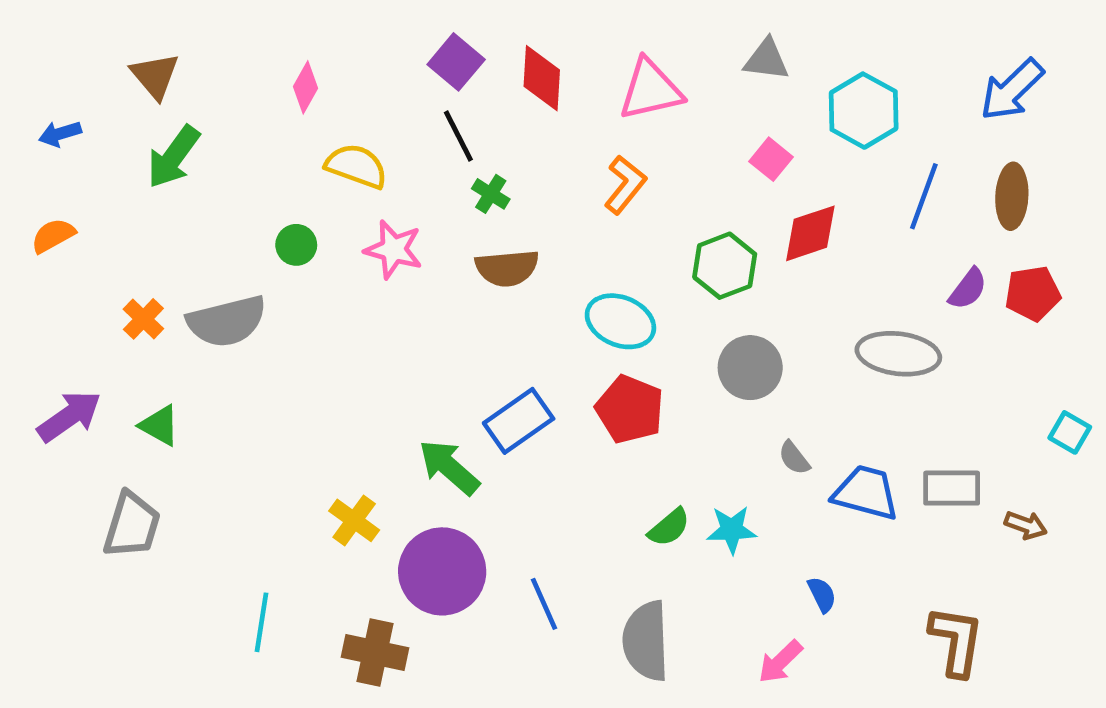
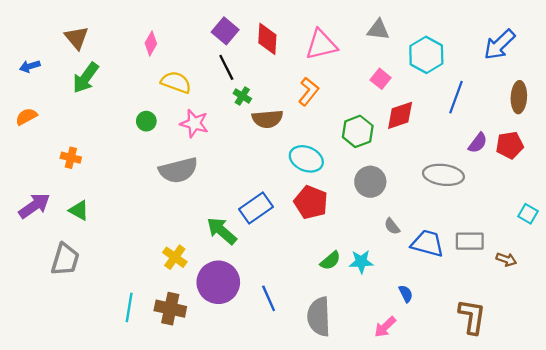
brown ellipse: (1012, 196) -> (519, 97), moved
brown semicircle: (507, 268) -> (267, 119), moved
orange cross: (143, 319) -> (71, 158), turned -30
gray semicircle: (227, 321) -> (178, 170), moved
brown cross: (375, 652) -> (170, 309), moved

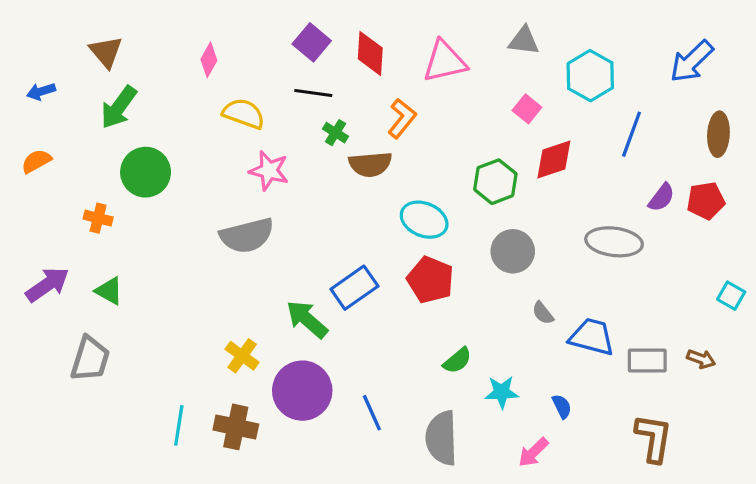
black line: (226, 67) -> (313, 93), turned -55
orange L-shape: (309, 91) -> (402, 118), moved
green circle: (146, 121) -> (146, 172), moved, size x1.8
gray rectangle: (470, 241) -> (647, 361), moved
cyan star: (361, 262) -> (502, 392), moved

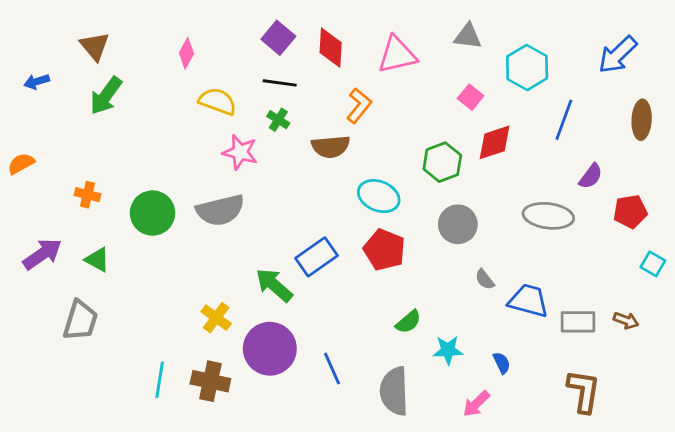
green cross: (335, 133) -> (278, 120), moved
orange semicircle: (36, 161) -> (21, 164), moved
green circle: (146, 172) -> (153, 213), moved
red pentagon: (706, 201) -> (630, 212), moved

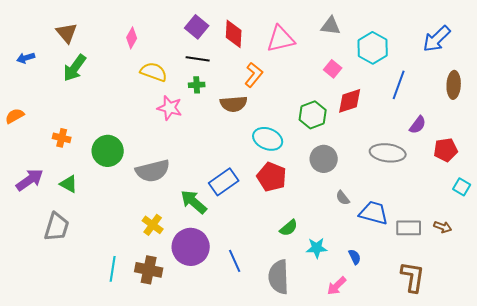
green cross: (278, 120) -> (197, 85), turned -35
gray semicircle: (220, 210) -> (153, 171), moved

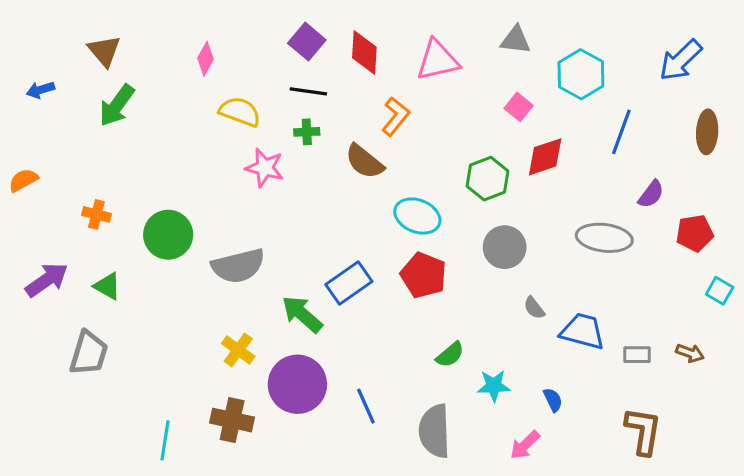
brown semicircle: (234, 104) -> (364, 161), turned 44
gray rectangle: (409, 228) -> (637, 355), size x0.7
cyan line: (113, 269) -> (165, 440), moved

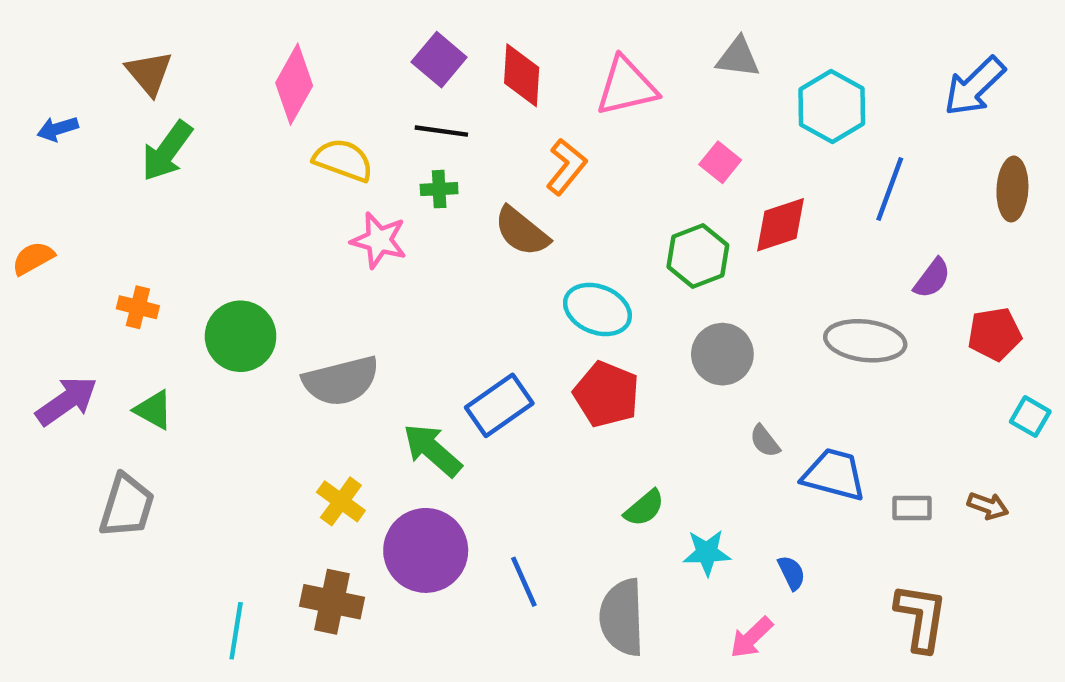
pink diamond: (206, 59) -> (294, 84), size x1.6
pink square: (519, 107) -> (720, 162), moved

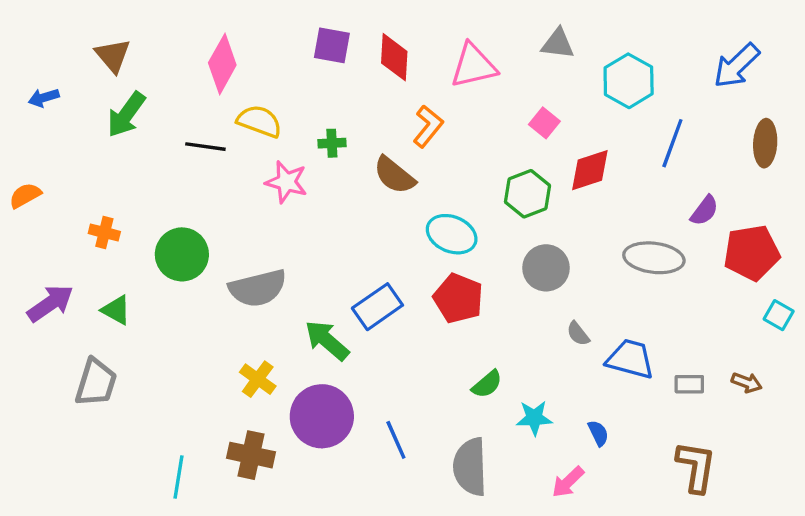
purple square: (439, 60) -> (332, 45), turned -30
black line: (441, 131) -> (205, 147), moved
red pentagon: (995, 334) -> (752, 253), size x1.4

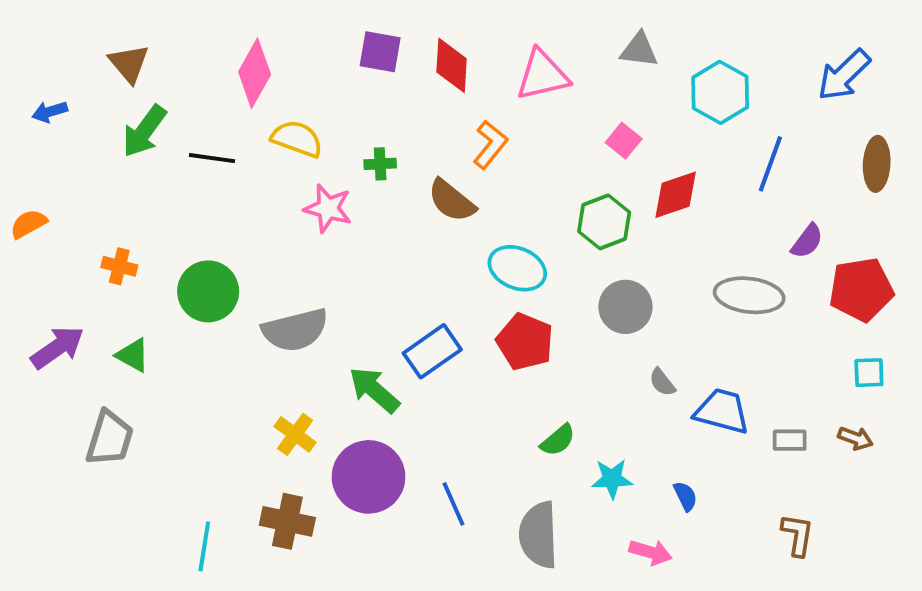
black line: (205, 147) -> (212, 158), moved
cyan square: (779, 315) -> (869, 373), moved, turned -32
brown L-shape: (696, 467) -> (797, 535), size x0.7
pink arrow: (568, 482) -> (651, 552), turned -120

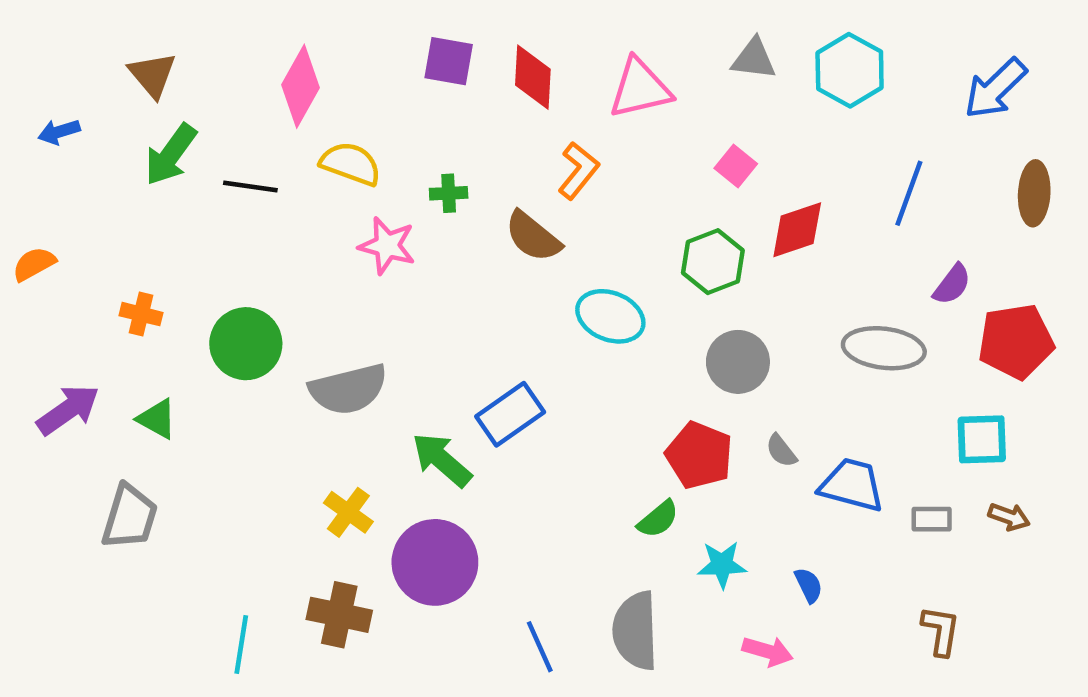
cyan hexagon: (720, 92) -> (850, 70), moved
red pentagon: (525, 342) -> (699, 455), moved
cyan square: (869, 373) -> (982, 439), moved, size x1.4
blue line: (454, 504) -> (540, 647), moved

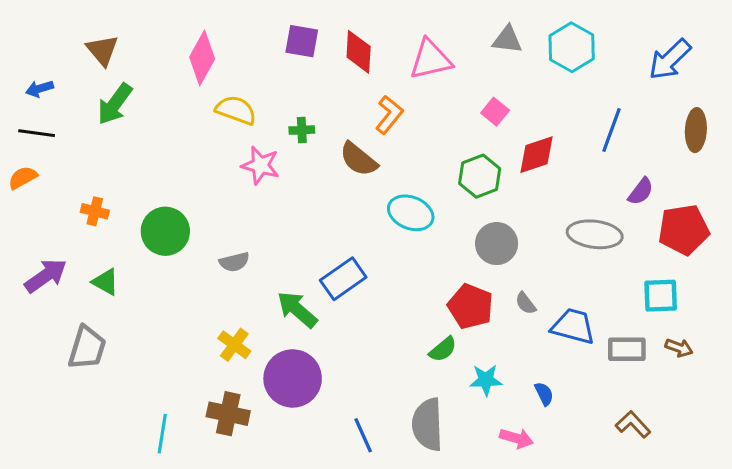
black line: (250, 186) -> (37, 133), moved
gray semicircle: (348, 389) -> (234, 262), size x0.6
gray rectangle: (932, 519) -> (627, 349), size x1.4
brown L-shape: (941, 631) -> (633, 424), turned -52

